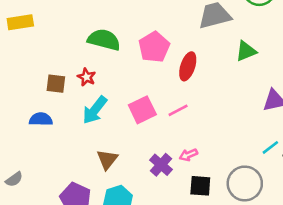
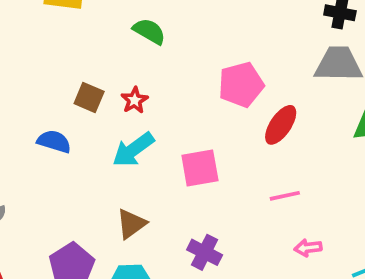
green semicircle: (104, 40) -> (149, 31), moved, size x0.7
pink line: (178, 110) -> (285, 196), moved
pink arrow: (188, 155) -> (308, 248), moved
purple cross: (161, 165) -> (205, 252), turned -30

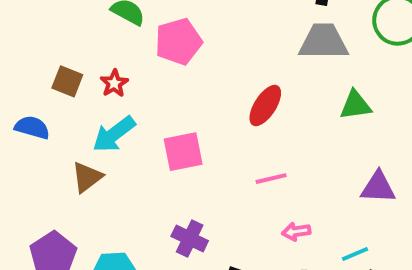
pink pentagon: (241, 85) -> (178, 42), moved
brown triangle: (131, 224) -> (87, 177), moved

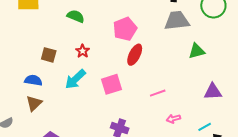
pink pentagon: (178, 42) -> (125, 29), moved
red star: (114, 83) -> (83, 51), moved
red ellipse: (265, 106) -> (135, 55), moved
brown triangle: (87, 177) -> (34, 103), moved

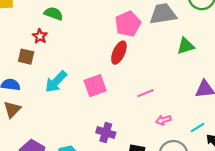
pink pentagon: (125, 29) -> (128, 24), moved
red star: (83, 51) -> (40, 36), moved

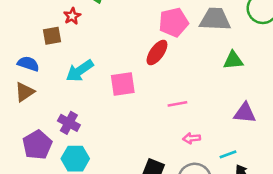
brown square: (26, 57) -> (52, 36), turned -35
purple cross: (106, 133) -> (69, 123), moved

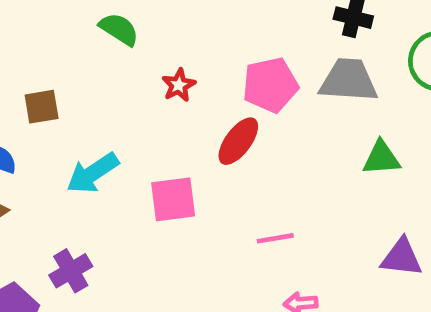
red star: (72, 16) -> (179, 85), moved
purple cross: (69, 123) -> (71, 271), turned 30

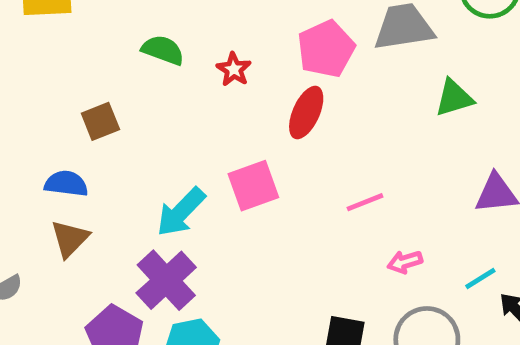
green semicircle: (119, 29) -> (163, 50), moved
cyan arrow: (93, 173) -> (181, 212), moved
purple cross: (71, 271) -> (166, 280), size x1.4

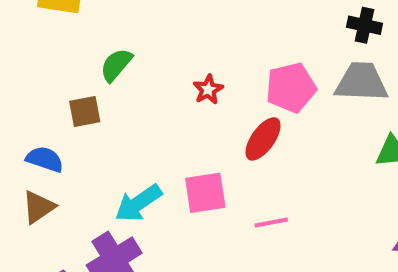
green semicircle: (163, 50) -> (116, 65), moved, turned -81
pink line: (365, 202) -> (271, 222), moved

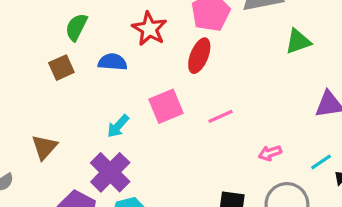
red star: (208, 90) -> (149, 29), size x1.5
blue semicircle: (45, 159) -> (113, 62), moved
cyan arrow: (138, 203) -> (118, 126), size x0.7

